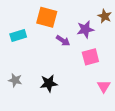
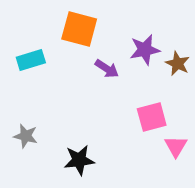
brown star: (105, 16) -> (178, 64), moved
pink square: (90, 57) -> (152, 117), moved
black star: (49, 83) -> (79, 160), moved

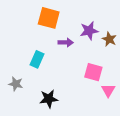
cyan rectangle: (31, 60) -> (37, 59), moved, turned -49
purple arrow: (107, 69) -> (66, 42), turned -32
pink square: (152, 117) -> (93, 72), turned 30

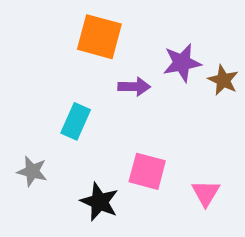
pink square: (93, 72) -> (147, 171), moved
pink triangle: (108, 90) -> (206, 193), moved
black star: (49, 99) -> (99, 202), turned 30

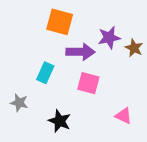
purple arrow: (134, 87) -> (81, 52), size x1.5
pink square: (147, 171) -> (88, 83), moved
pink triangle: (206, 193) -> (124, 116), turned -36

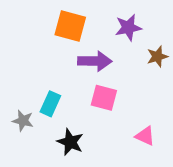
purple star: (109, 38) -> (128, 27), moved
brown star: (134, 48) -> (157, 57), turned 30
cyan rectangle: (45, 73) -> (50, 104), moved

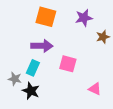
purple arrow: (95, 61) -> (42, 46), moved
black star: (70, 142) -> (31, 91), moved

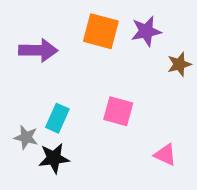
orange square: (46, 17) -> (101, 31), moved
purple arrow: (42, 46) -> (38, 50), moved
black star: (31, 91) -> (54, 158), turned -30

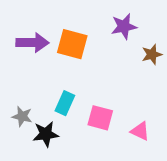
orange square: (101, 31) -> (72, 44), moved
pink square: (118, 111) -> (100, 118), moved
cyan rectangle: (57, 118) -> (65, 103), moved

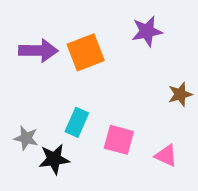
orange square: (72, 44) -> (86, 52), turned -36
brown star: (152, 54) -> (180, 94), moved

